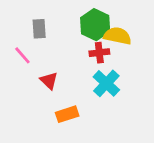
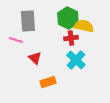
gray rectangle: (39, 29) -> (28, 21), size x1.5
pink line: (22, 55) -> (16, 40), turned -32

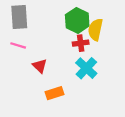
gray rectangle: (28, 21) -> (19, 17), moved
yellow semicircle: (84, 26) -> (95, 30), turned -90

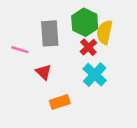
gray rectangle: (19, 17) -> (50, 33), moved
red cross: (81, 43) -> (88, 47), turned -35

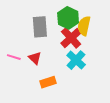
red cross: (88, 47) -> (71, 38), size x1.5
pink line: (20, 50) -> (14, 57), moved

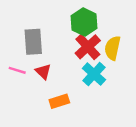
yellow semicircle: (84, 26) -> (113, 48), moved
gray rectangle: (40, 27) -> (33, 42), moved

